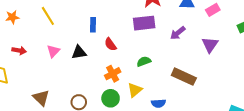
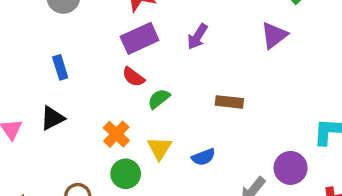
red semicircle: (110, 44) -> (133, 77), moved
purple triangle: (210, 45) -> (274, 35), moved, turned 36
brown rectangle: (184, 77) -> (229, 102), size x0.7

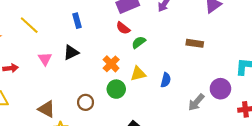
brown rectangle: (229, 102) -> (195, 43), moved
yellow triangle: (159, 148) -> (138, 74), turned 42
blue semicircle: (203, 157) -> (166, 80), turned -56

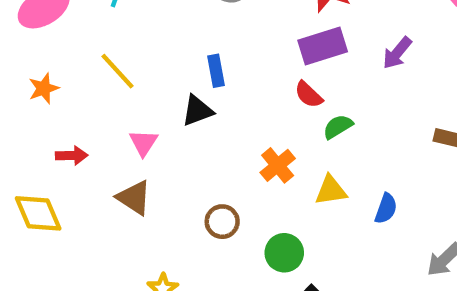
black triangle: (71, 52) -> (197, 111), moved
green circle: (116, 89) -> (284, 253), moved
brown circle: (86, 102) -> (222, 222), moved
brown triangle: (47, 109) -> (134, 198), moved

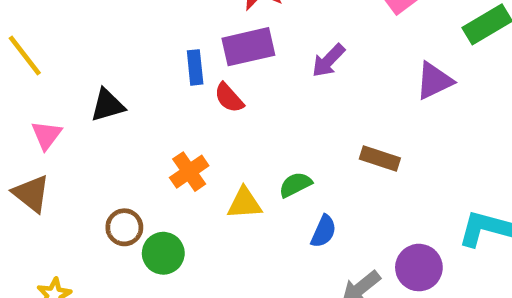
blue rectangle: (216, 71) -> (195, 67), moved
green semicircle: (338, 127) -> (295, 185), moved
blue semicircle: (386, 209) -> (324, 231), moved
green circle: (284, 253) -> (163, 253), moved

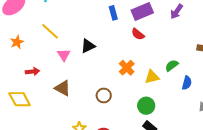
blue rectangle: (195, 67) -> (113, 13), moved
pink triangle: (46, 135) -> (64, 55), moved
green circle: (163, 253) -> (146, 106), moved

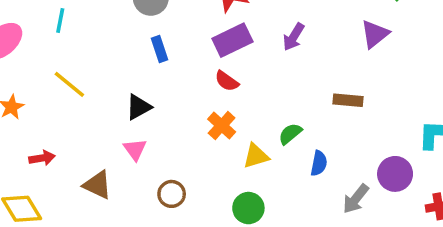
blue rectangle: (113, 13) -> (160, 49), moved
pink triangle: (64, 55) -> (135, 149), moved
orange cross: (127, 68) -> (222, 125), moved

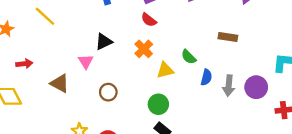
black triangle: (139, 107) -> (104, 42), moved
green semicircle: (290, 134) -> (189, 57), turned -98
gray arrow: (356, 199) -> (229, 86), moved, turned -36

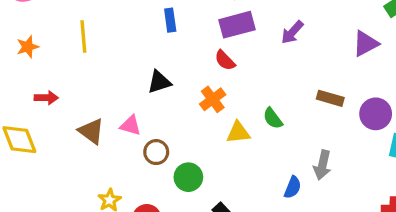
yellow line: (45, 16) -> (83, 36), turned 35
pink triangle: (86, 61) -> (131, 125), moved, turned -49
blue semicircle: (206, 77) -> (293, 187), moved
purple circle: (256, 87) -> (376, 114), moved
green circle: (158, 104) -> (188, 177), moved

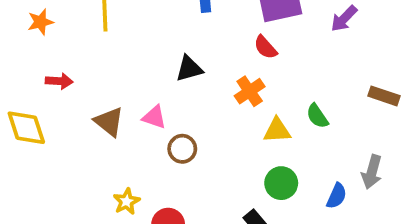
green circle: (188, 177) -> (281, 183), moved

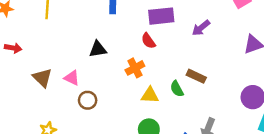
brown rectangle: (384, 96) -> (196, 76), moved

